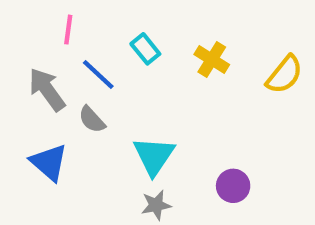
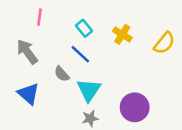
blue line: (98, 75) -> (80, 54), moved
gray semicircle: (92, 119) -> (62, 74), moved
purple circle: (233, 186) -> (135, 107), size x1.5

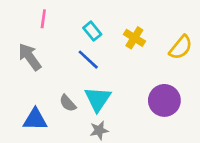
gray semicircle: (62, 74) -> (68, 103), moved
blue triangle: (28, 94) -> (35, 119), moved, turned -40
purple circle: (135, 107) -> (164, 100), moved

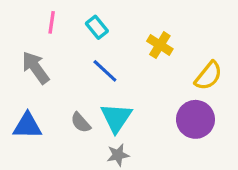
cyan rectangle: (92, 31) -> (97, 27), moved
yellow semicircle: (181, 47) -> (208, 76), moved
blue triangle: (35, 119) -> (27, 126), moved

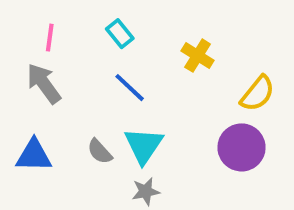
pink line: (52, 22) -> (50, 38), moved

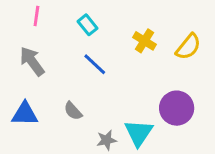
pink line: (50, 38) -> (36, 16), moved
yellow semicircle: (257, 94) -> (188, 47), moved
cyan triangle: (144, 145) -> (139, 133), moved

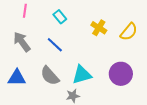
blue line: (95, 64) -> (55, 45), moved
gray semicircle: (73, 111) -> (50, 76), size x1.5
cyan triangle: (139, 133) -> (82, 75), moved, turned 40

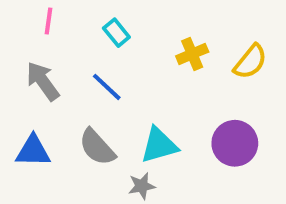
yellow cross: (99, 28) -> (192, 54), turned 35

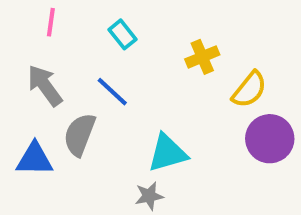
yellow semicircle: (250, 62) -> (249, 90), moved
purple circle: (235, 143) -> (270, 139), moved
gray semicircle: (97, 147) -> (80, 135), moved, turned 63

